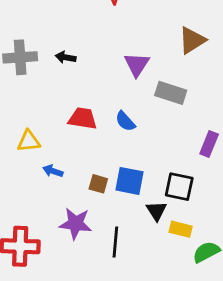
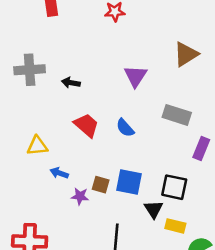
black arrow: (66, 57) -> (71, 83), moved
gray rectangle: (171, 93) -> (177, 115), moved
red trapezoid: (83, 118) -> (86, 125), turned 32
purple star: (76, 224) -> (80, 196), moved, size x0.6

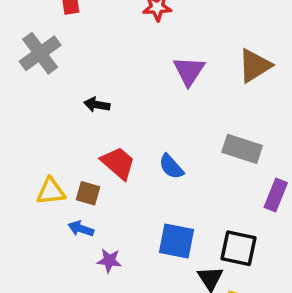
gray cross: (30, 70) -> (40, 53), moved, turned -32
purple triangle: (135, 76) -> (189, 71), moved
brown square: (101, 185) -> (88, 193), moved

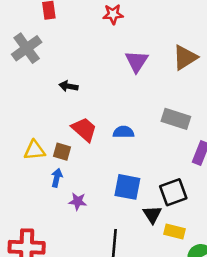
blue semicircle: (171, 167) -> (124, 132), turned 132
blue arrow: (81, 229) -> (57, 178), turned 84
black square: (239, 248) -> (173, 192), turned -32

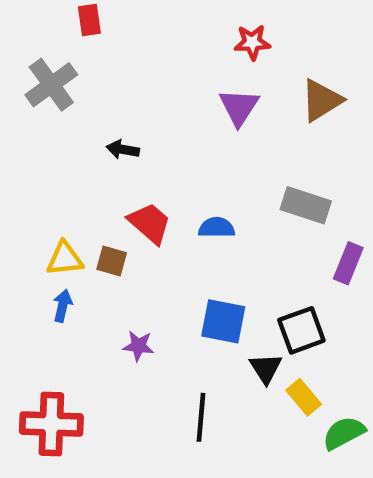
red star: (113, 14) -> (252, 42), moved
blue arrow: (57, 178) -> (63, 306), moved
yellow rectangle: (175, 231) -> (304, 397), turned 36

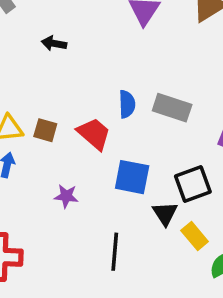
gray rectangle: (306, 205) -> (172, 108), moved
red trapezoid: (150, 223) -> (94, 134), moved
blue semicircle: (217, 228) -> (127, 104), turned 88

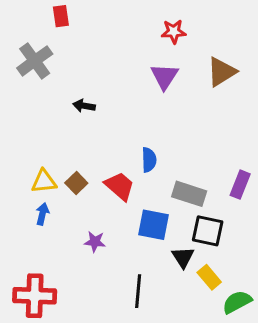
gray rectangle: (172, 108) -> (189, 194), moved
brown square: (45, 130) -> (76, 183), turned 30
black square: (193, 184) -> (208, 231), turned 32

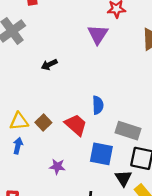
purple triangle: (164, 76) -> (98, 34), moved
black arrow: (84, 106) -> (49, 65), turned -35

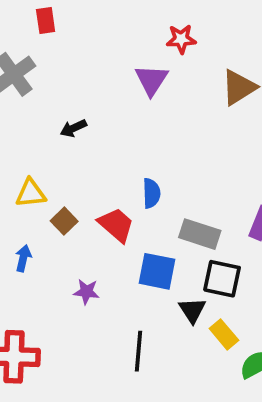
yellow triangle: (19, 121) -> (31, 193), moved

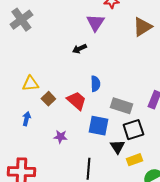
black arrow: (73, 128) -> (79, 49), moved
black square: (222, 279) -> (133, 130), turned -30
yellow rectangle: (224, 334) -> (134, 160), turned -70

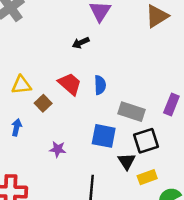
red trapezoid: (76, 101) -> (70, 84), moved

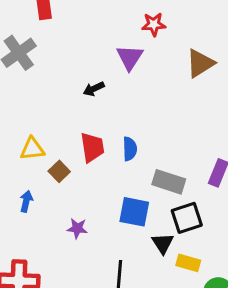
black arrow: (81, 43) -> (94, 89), moved
red trapezoid: (70, 84) -> (92, 147), turned 40
yellow rectangle: (147, 177) -> (188, 263), turned 36

